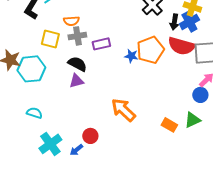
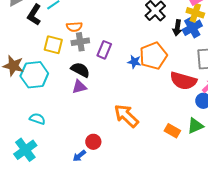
purple rectangle: (101, 44) -> (104, 50), turned -54
red semicircle: (181, 46) -> (183, 81), moved
cyan cross: (50, 144) -> (25, 150), moved

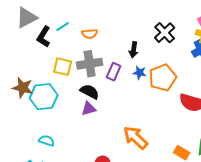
orange semicircle: (74, 27) -> (90, 34), moved
black arrow: (177, 28) -> (134, 50), moved
gray cross: (80, 42) -> (90, 64), size x1.4
blue star: (134, 62) -> (140, 73), moved

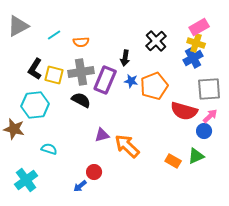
black L-shape: (44, 37) -> (35, 69), moved
purple rectangle: (114, 72) -> (105, 80), size x1.5
brown star: (23, 88) -> (14, 129), moved
purple triangle: (89, 109) -> (102, 135), moved
cyan semicircle: (47, 141) -> (49, 149), moved

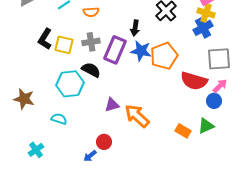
gray cross: (81, 72) -> (91, 42), size x0.7
blue star: (131, 81) -> (141, 51), size x1.5
cyan hexagon: (35, 105) -> (70, 84), moved
cyan cross: (26, 180) -> (36, 150), size x0.7

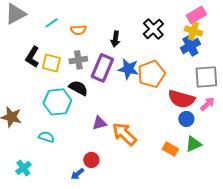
black arrow: (135, 28) -> (115, 39), moved
blue circle: (214, 101) -> (186, 119), moved

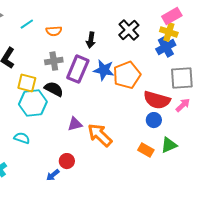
yellow square: (51, 63) -> (27, 83), moved
blue circle: (186, 119) -> (154, 120), moved

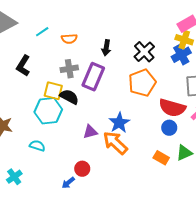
black cross: (129, 30) -> (144, 52), moved
blue star: (104, 70) -> (119, 123), moved, turned 30
yellow square: (27, 83) -> (53, 91), moved

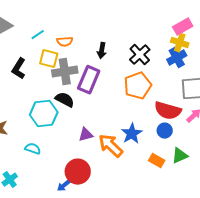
gray cross: (69, 69) -> (65, 72), size x1.4
yellow square: (53, 91) -> (49, 59), moved
blue star: (119, 123) -> (132, 134), moved
red circle: (82, 169) -> (78, 172), size x1.6

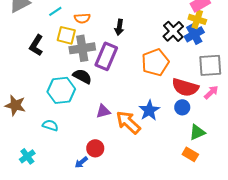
black cross: (140, 55) -> (173, 31), moved
orange rectangle: (157, 161) -> (190, 154), moved
red circle: (78, 172) -> (95, 148), size x0.7

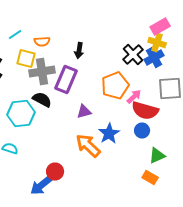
pink arrow: (211, 92) -> (134, 96), moved
purple triangle: (103, 111) -> (84, 112), moved
blue arrow: (81, 162) -> (41, 186), size x1.6

